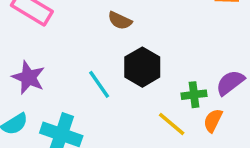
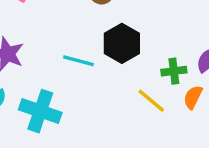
cyan line: (99, 84) -> (78, 61), turned -40

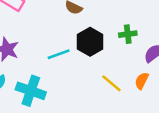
cyan line: (78, 61) -> (59, 54), turned -35
green cross: (174, 71) -> (128, 34), moved

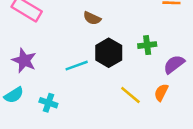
cyan cross: (31, 91) -> (48, 103), size x0.6

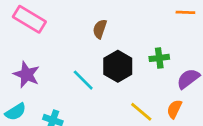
brown semicircle: (92, 18) -> (100, 29), turned 84
cyan line: (77, 66) -> (83, 80), turned 65

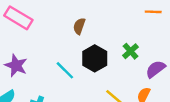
green cross: (159, 58) -> (130, 51), turned -35

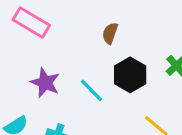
purple star: (16, 66) -> (45, 83), moved

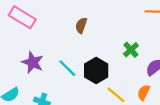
black hexagon: (130, 75) -> (96, 70), moved

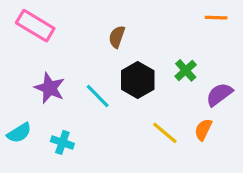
black hexagon: (96, 70) -> (138, 80), moved

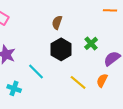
brown semicircle: (117, 37) -> (57, 22), moved
cyan line: (98, 96) -> (36, 71), moved

